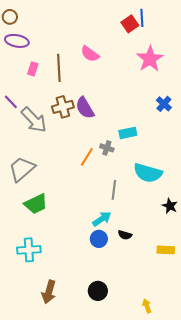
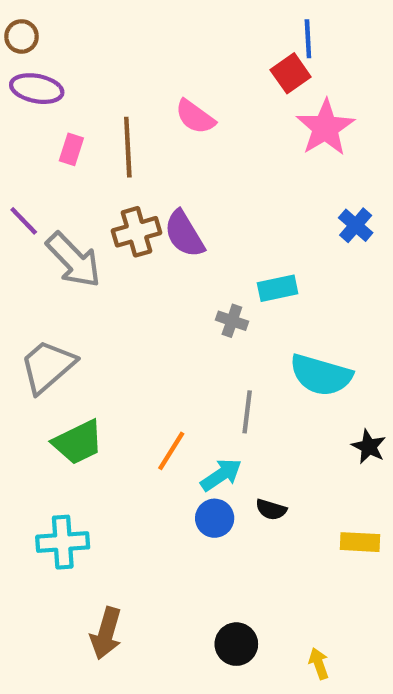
red square: (130, 24) -> (291, 73), moved
orange line: (87, 157) -> (171, 451), moved
black circle: (98, 291) -> (236, 644), moved

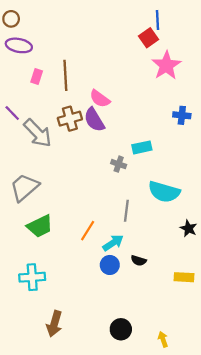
pink semicircle: (195, 117) -> (100, 99), moved
blue cross: (356, 225) -> (182, 115), turned -35

